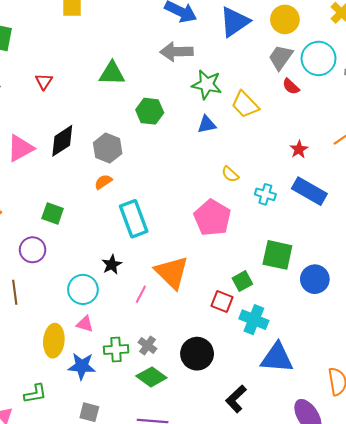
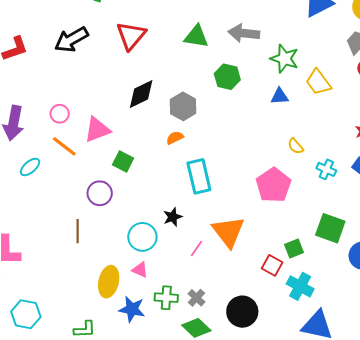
gray arrow: (177, 52) -> (244, 33), moved
red triangle: (44, 81) -> (131, 36), size x1.8
pink triangle: (20, 148) -> (97, 130), moved

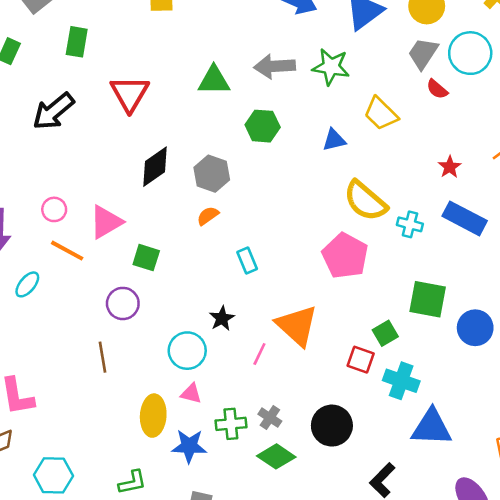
green star: (284, 59) -> (331, 67), moved
yellow semicircle: (296, 146) -> (365, 201), size x2.0
cyan rectangle: (199, 176) -> (247, 261), size x0.6

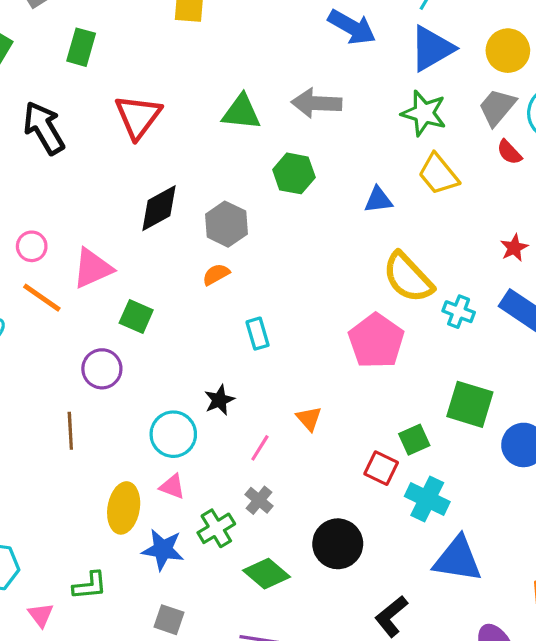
green star: (331, 67) -> (424, 113), moved
black arrow: (53, 111) -> (44, 128), turned 93
orange triangle: (297, 326) -> (309, 419), size x0.5
gray cross: (270, 418) -> (259, 500), moved
green cross: (231, 424) -> (216, 528), turned -32

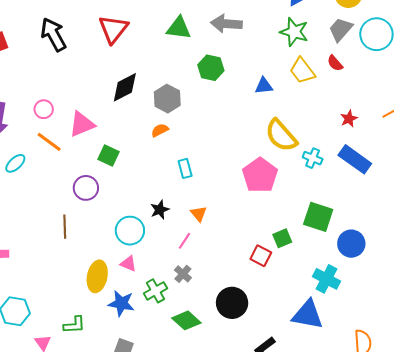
red semicircle: (509, 152) -> (335, 63), moved
orange triangle: (309, 419) -> (199, 214), moved
cyan cross: (427, 499) -> (326, 279), moved

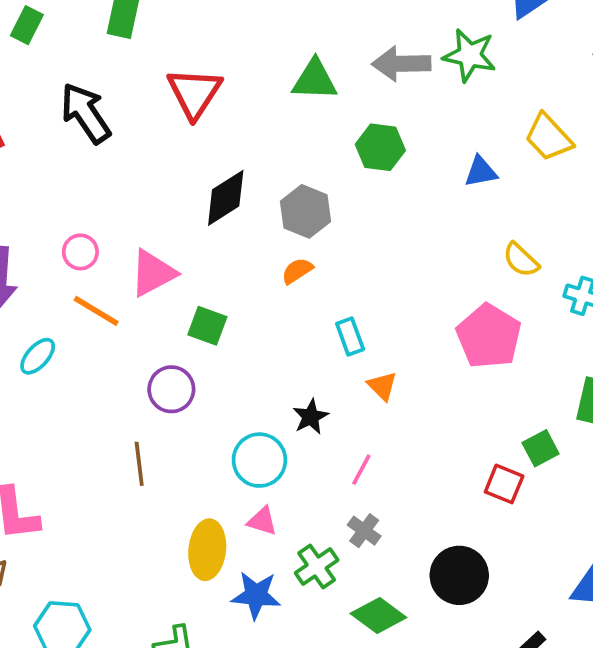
green star: (294, 32) -> (470, 55), moved
yellow semicircle: (281, 136) -> (521, 260), size x0.6
orange triangle: (199, 214) -> (382, 386), moved

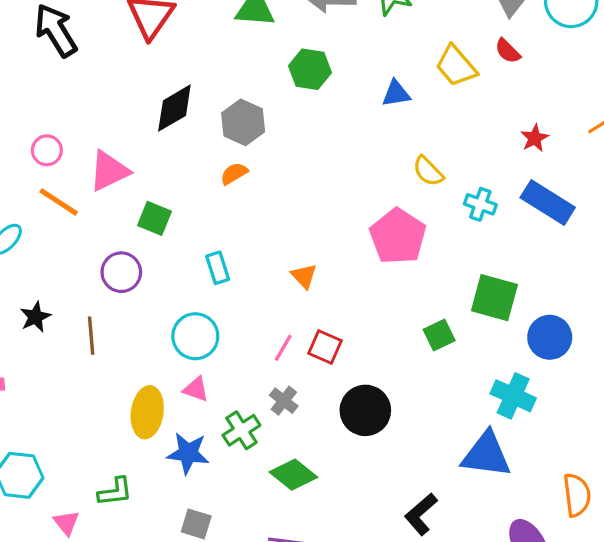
cyan rectangle: (350, 337) -> (218, 268), moved
black star: (311, 417) -> (35, 317), moved
red square: (504, 484) -> (325, 347), moved
black circle: (459, 575) -> (365, 410), moved

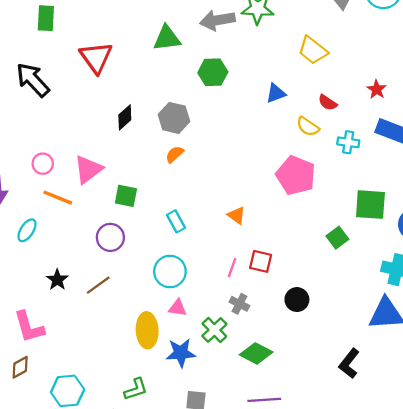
red semicircle: (508, 51) -> (328, 103), moved
blue triangle: (396, 94) -> (276, 93), moved
black diamond: (174, 108) -> (125, 117), size x0.7
brown line: (91, 336) -> (98, 285), turned 70
black circle: (365, 410) -> (297, 300), size x0.7

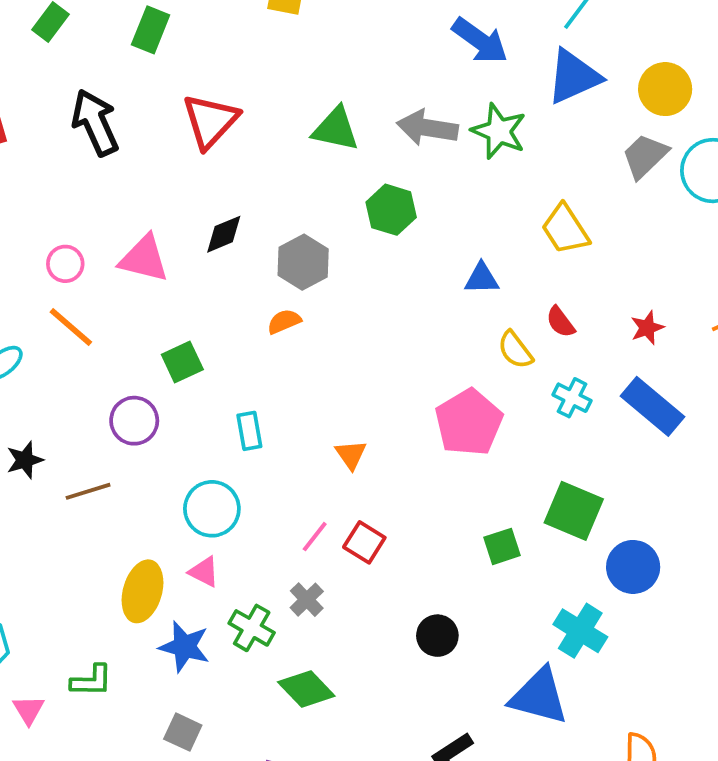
pink triangle: (88, 169) -> (144, 259), moved, turned 32
green square: (126, 196) -> (182, 362), turned 35
black circle: (297, 300) -> (437, 636), moved
green cross: (214, 330) -> (252, 628), turned -35

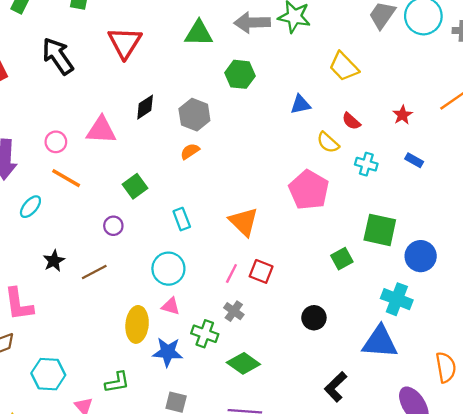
blue rectangle: (652, 406) -> (414, 160), size x0.5
purple circle: (134, 421) -> (113, 226), size x0.7
orange triangle: (351, 455) -> (244, 222), size x1.6

